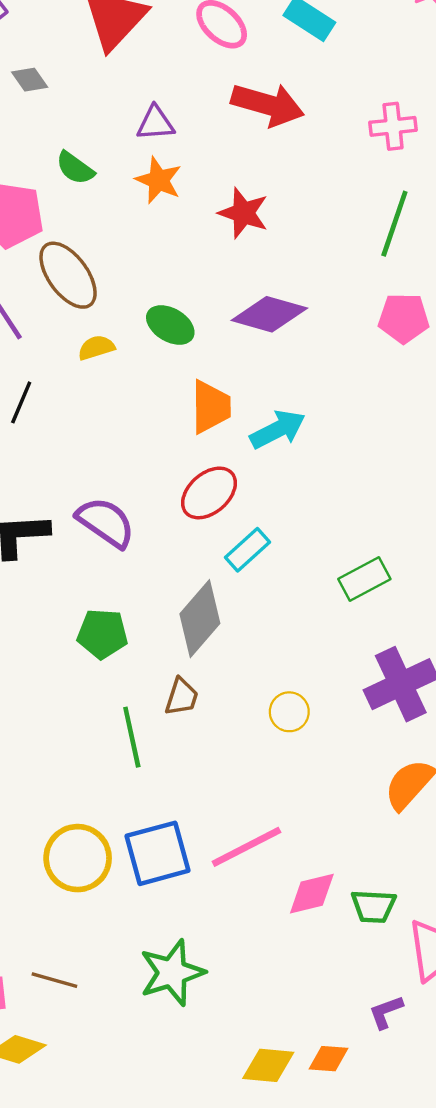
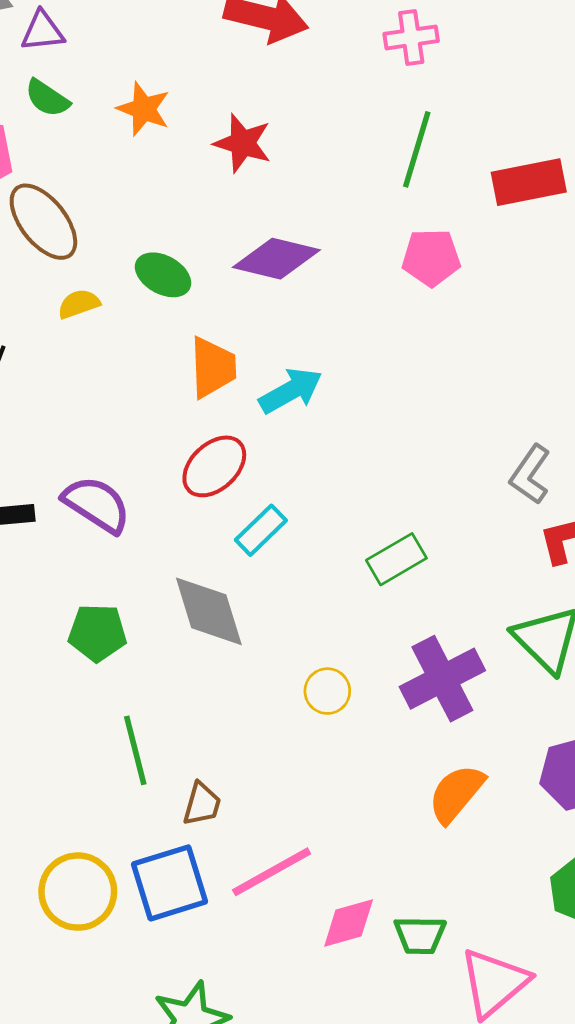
purple triangle: (155, 123) -> (43, 31), moved
gray diamond: (200, 619) -> (209, 611), turned -56
brown trapezoid: (182, 697) -> (202, 804), moved
yellow circle: (289, 712) -> (327, 691), moved

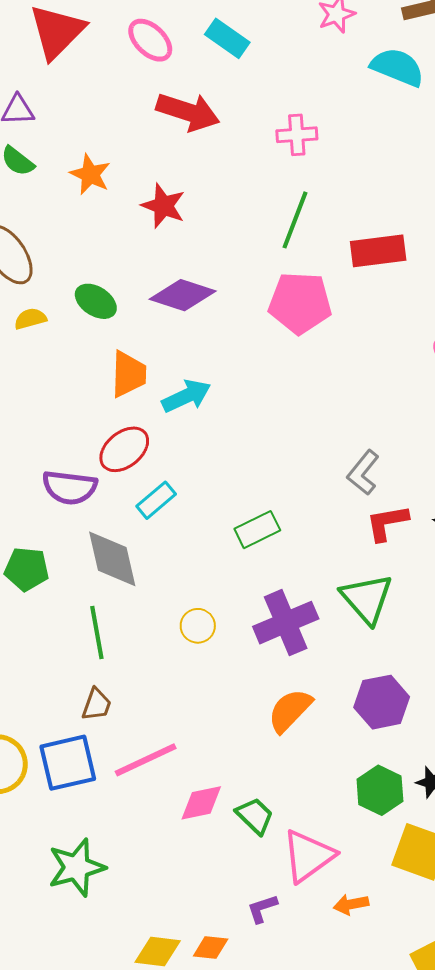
pink pentagon: (431, 258) -> (300, 303), size x1.4
purple semicircle: (97, 504) -> (70, 487), moved, turned 150
green line: (135, 750) -> (97, 632), moved
green trapezoid: (420, 935) -> (255, 816), turned -141

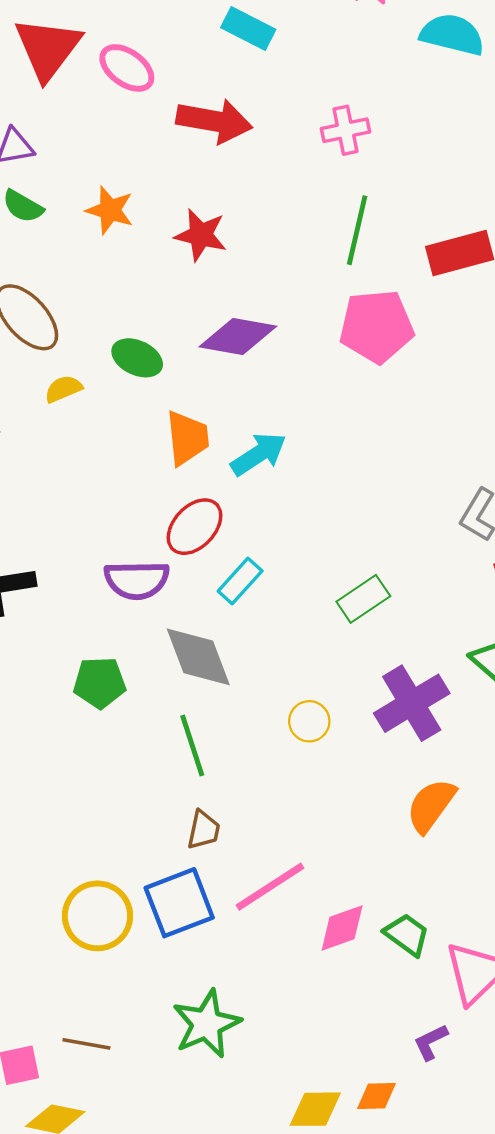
pink ellipse: (150, 40) -> (127, 68), moved

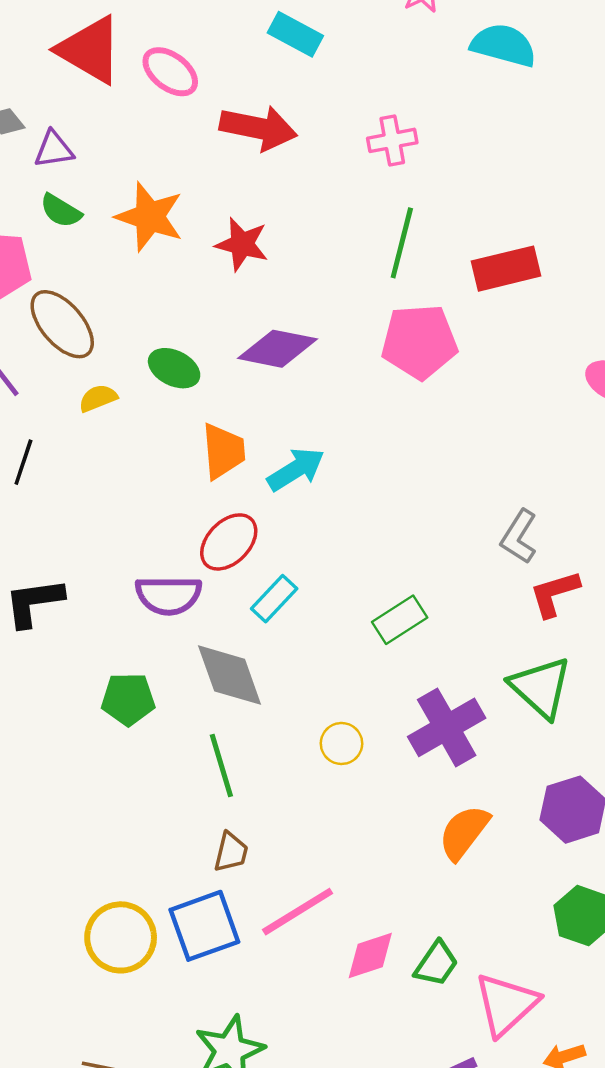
red triangle: (48, 48) -> (90, 50), turned -38
orange star: (110, 210) -> (150, 217), size x1.4
green trapezoid: (407, 935) -> (436, 964), turned 87

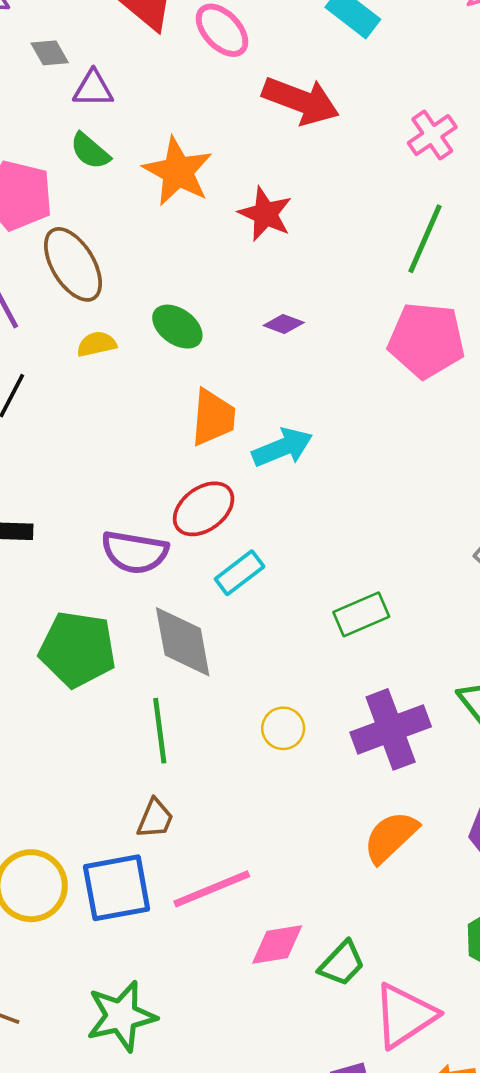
pink cross: (392, 140) -> (432, 135), turned -33
purple diamond: (277, 349) -> (284, 324), size x0.5
green pentagon: (128, 699) -> (78, 649), size x1.4

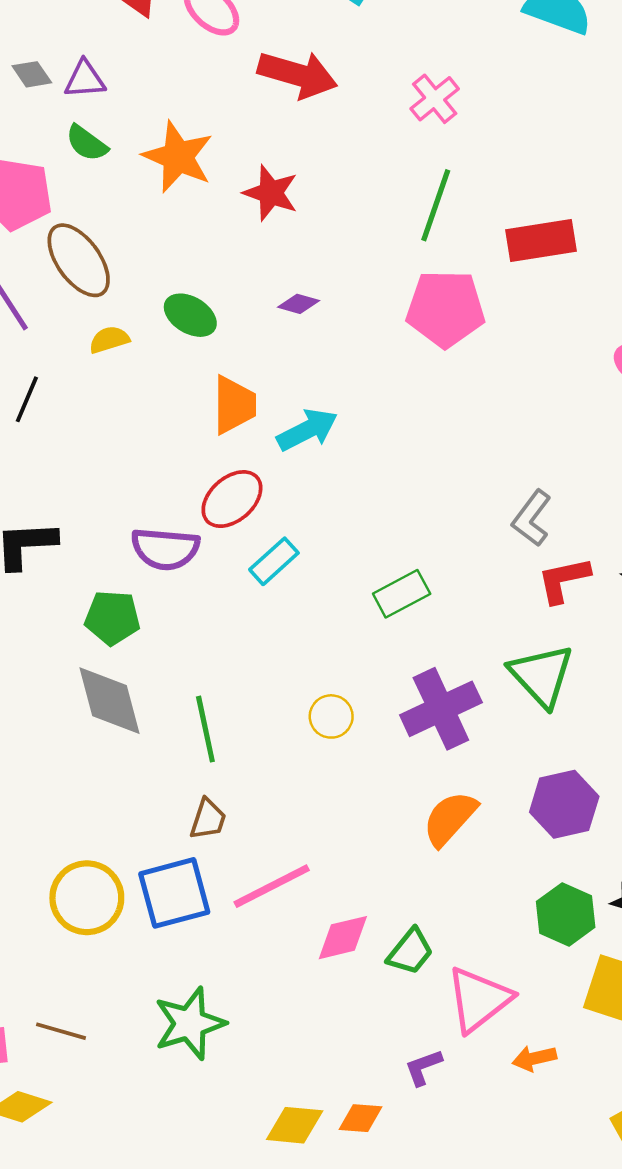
gray diamond: (50, 53) -> (32, 74), moved
gray diamond: (183, 642) -> (109, 701), moved
green pentagon: (78, 649) -> (112, 618), moved, size x0.7

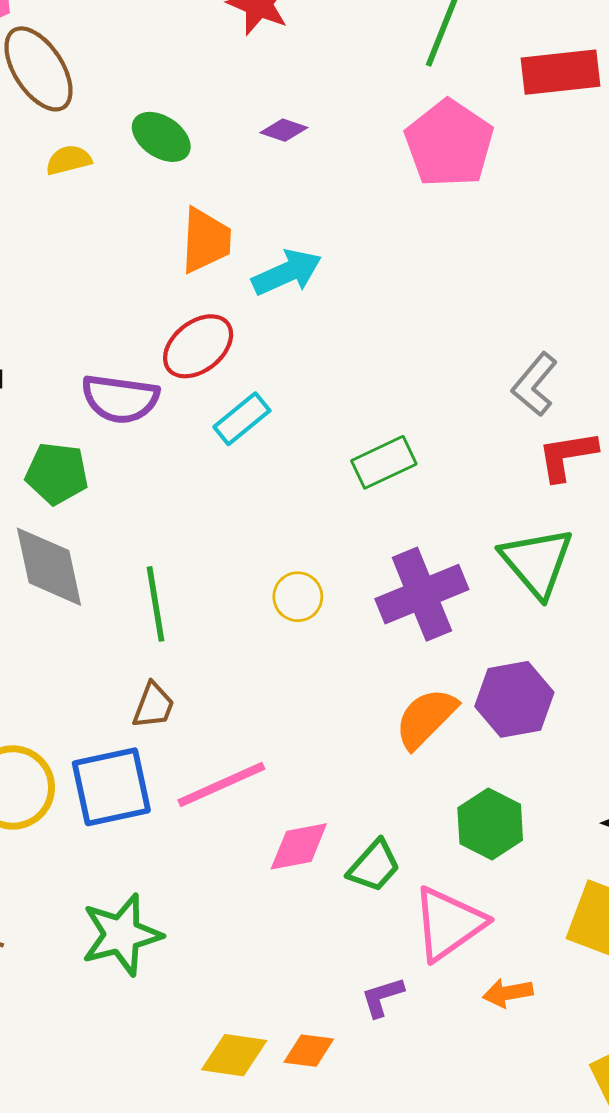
pink pentagon: (446, 309) -> (449, 144), turned 30
purple hexagon: (564, 804) -> (514, 699), moved
green hexagon: (566, 914) -> (490, 824), moved

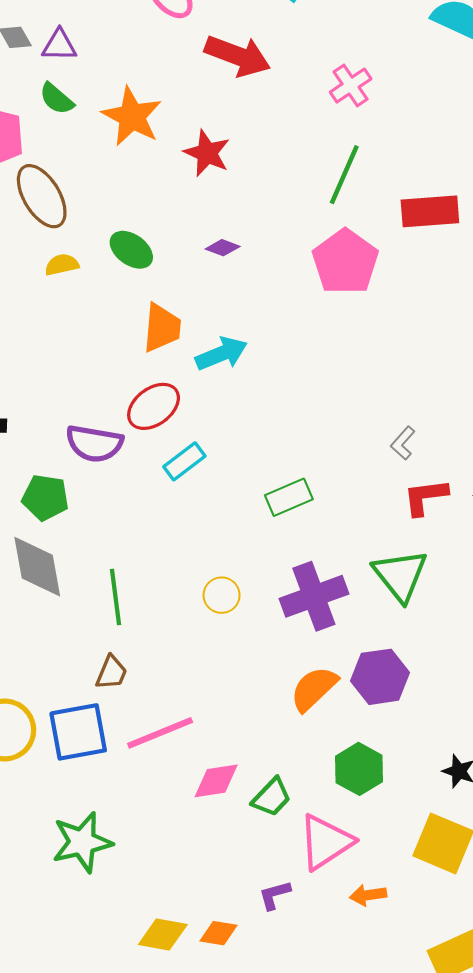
gray L-shape: (535, 384) -> (403, 443), size x0.7

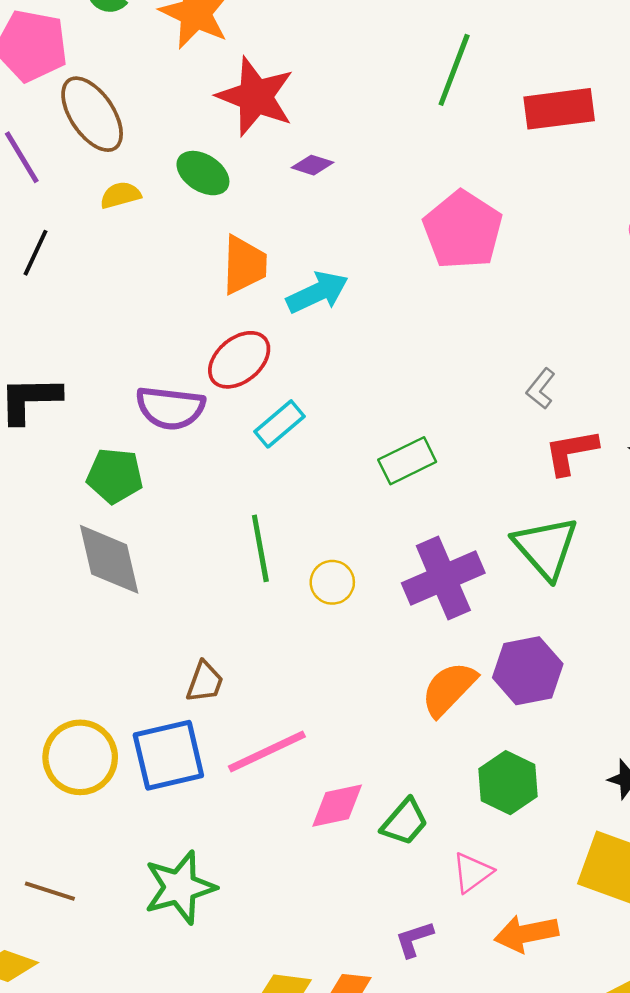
red star: (207, 153) -> (256, 96), moved, size x1.4
pink pentagon: (345, 262) -> (463, 230), moved
green line: (116, 597) -> (260, 548), moved
pink triangle: (326, 842) -> (472, 872), size x0.6
orange arrow: (368, 895) -> (526, 933), size x1.4

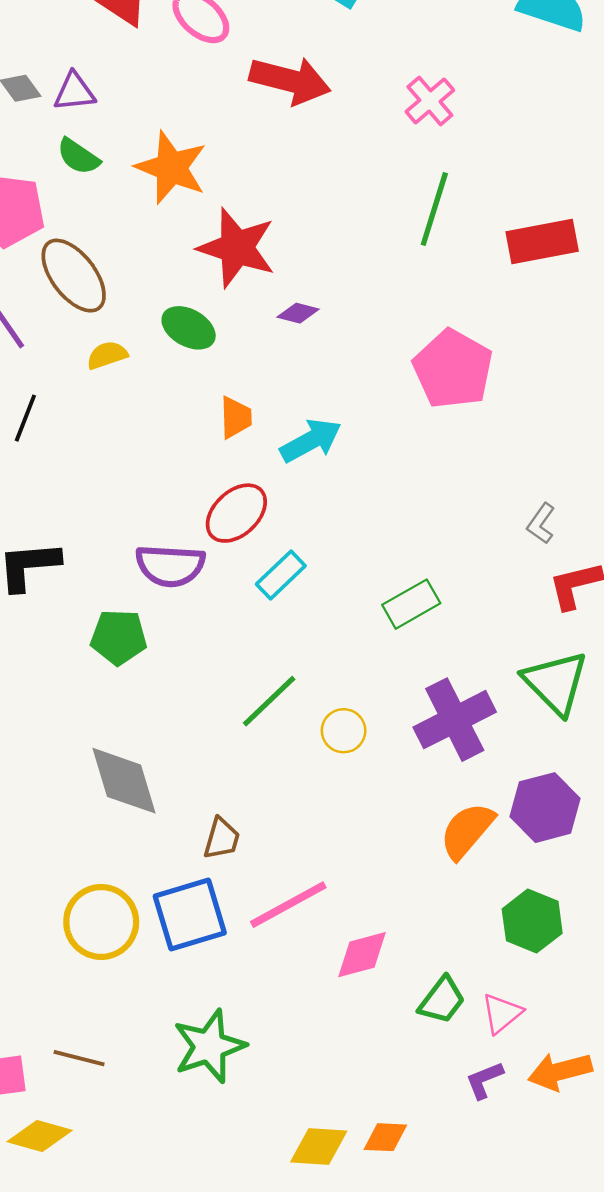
orange trapezoid: (244, 265) -> (236, 418), size x0.7
green line: (260, 548) -> (269, 701), turned 60
gray diamond: (109, 559) -> (124, 781), moved
green trapezoid: (405, 822) -> (442, 1000), moved
purple L-shape: (414, 939) -> (484, 1080), moved

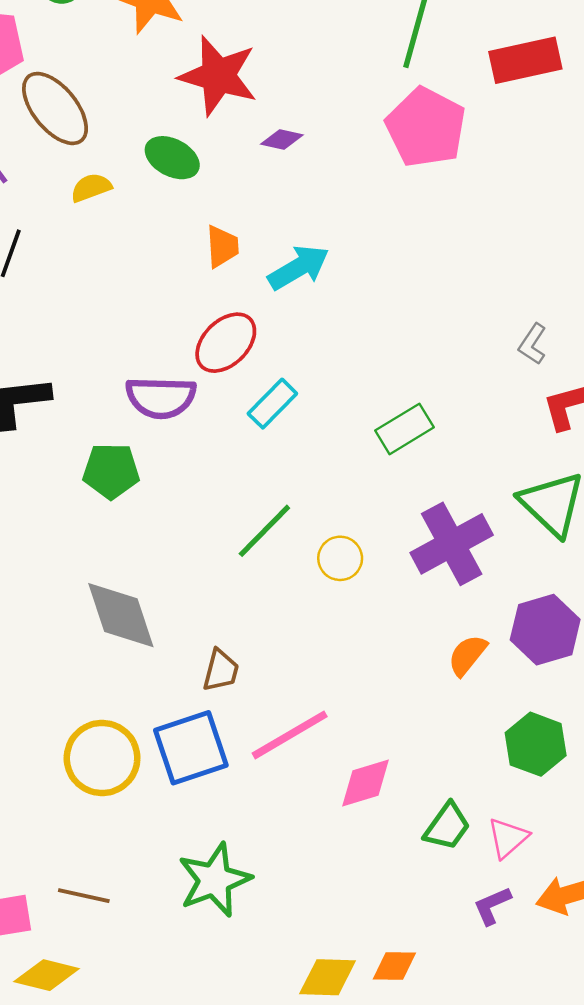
pink pentagon: (453, 369) -> (426, 127), moved
orange semicircle: (467, 831) -> (467, 655), size x0.7

